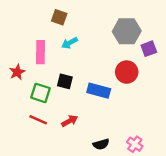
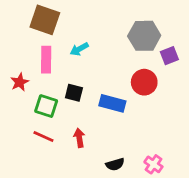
brown square: (59, 17) -> (45, 20), moved, size x1.6
red arrow: (70, 121) -> (79, 138), turned -70

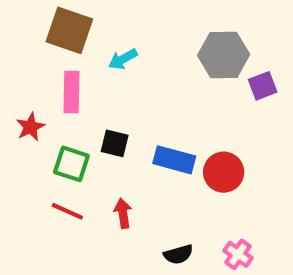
cyan arrow: (79, 49) -> (123, 59), moved
red circle: (144, 82) -> (224, 172), moved

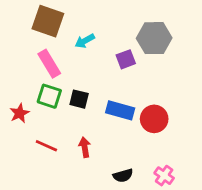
purple square: (263, 86) -> (126, 59), moved
pink rectangle: (71, 92) -> (49, 64), turned -32
red star: (30, 127) -> (20, 113), moved
green square: (71, 164) -> (49, 96), moved

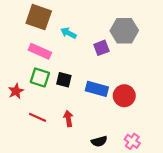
cyan arrow: (85, 41) -> (68, 33), turned 56
pink rectangle: (49, 64) -> (40, 51), turned -35

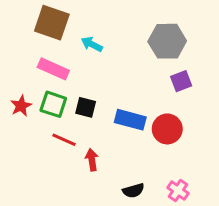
purple square: (101, 48) -> (181, 81), moved
red star: (16, 91) -> (21, 106), moved
red line: (38, 117) -> (64, 140), moved

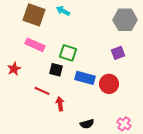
gray hexagon: (167, 41) -> (125, 20), moved
cyan arrow: (92, 44) -> (63, 11), moved
green square: (53, 104) -> (68, 53), moved
pink cross: (178, 191) -> (124, 124), moved

